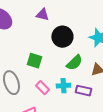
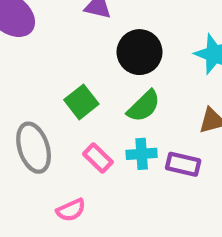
green square: (34, 61) -> (81, 102), turned 35
green semicircle: (74, 63) -> (144, 106), moved

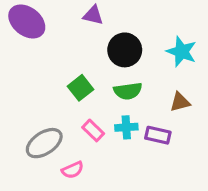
green semicircle: (144, 106) -> (128, 91), turned 36
gray ellipse: (34, 148) -> (44, 143), moved, turned 75

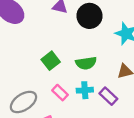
black circle: (125, 50) -> (90, 16), moved
purple rectangle: (158, 135) -> (108, 96), turned 30

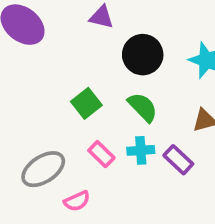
black circle: (90, 16) -> (143, 55), moved
green semicircle: (86, 63) -> (143, 107), turned -126

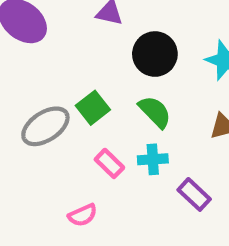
purple rectangle: (178, 160) -> (194, 194), moved
gray ellipse: (43, 169) -> (45, 126), moved

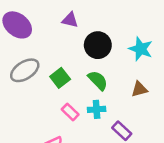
gray ellipse: (45, 126) -> (25, 70), moved

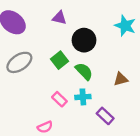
cyan star: (141, 49) -> (125, 26), moved
green square: (60, 78) -> (59, 60), moved

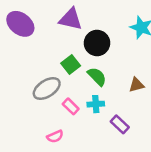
purple triangle: (59, 18) -> (71, 19), size x1.5
gray ellipse: (19, 62) -> (47, 88), moved

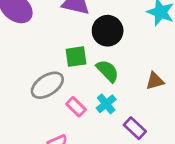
green square: (71, 65) -> (76, 57), turned 30
cyan cross: (96, 104) -> (106, 104), turned -35

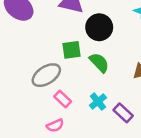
cyan cross: (106, 104) -> (98, 102), moved
pink rectangle: (76, 107) -> (63, 99), moved

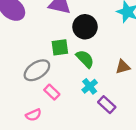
cyan cross: (98, 102) -> (90, 86), moved
pink semicircle: (55, 125) -> (33, 115), moved

